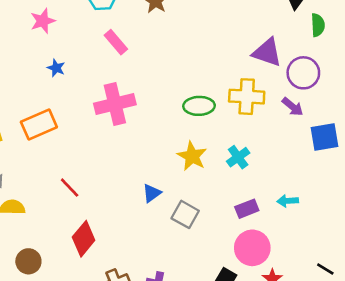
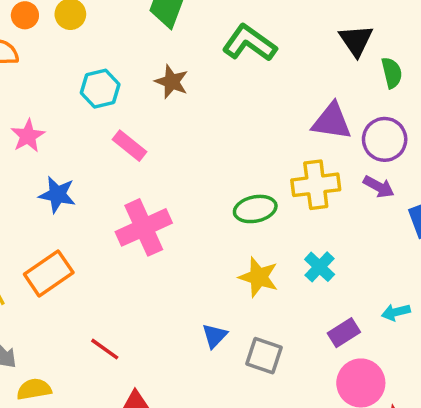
blue star: (56, 68) -> (57, 195), size x1.5

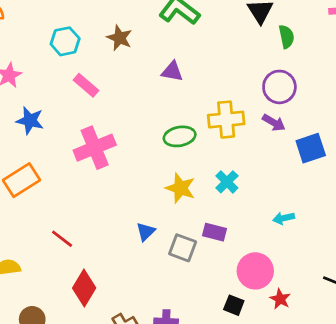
purple triangle: (332, 121) -> (172, 71), moved, size x0.7
purple rectangle: (344, 333) -> (215, 232), moved, turned 45

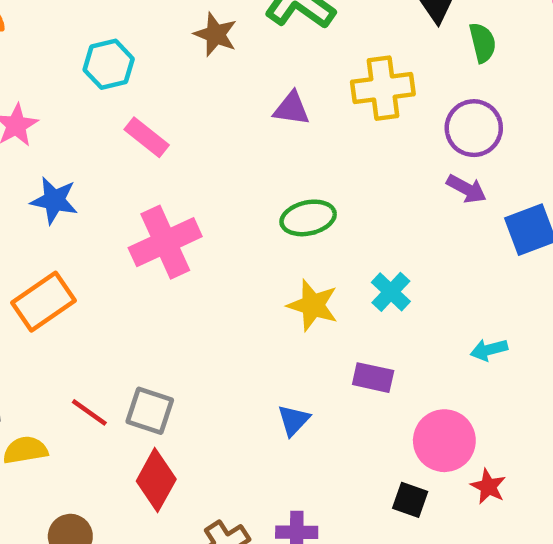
brown star: (119, 38) -> (216, 34), moved
yellow cross: (226, 120) -> (383, 88), moved
blue triangle: (146, 232) -> (294, 420), moved
red line: (62, 239) -> (89, 412), moved
gray square: (183, 248) -> (150, 411), moved

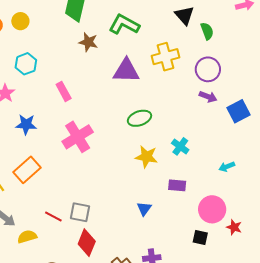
cyan hexagon: (109, 64) -> (26, 64), moved
purple triangle: (292, 109) -> (126, 71), size x1.6
pink rectangle: (147, 137) -> (64, 91), turned 30

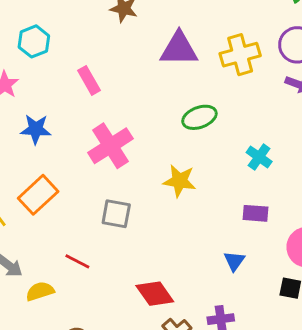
yellow cross: (165, 57) -> (240, 55), moved
yellow star: (146, 157) -> (180, 181), moved
blue triangle: (144, 209) -> (234, 261), moved
gray square: (80, 212) -> (116, 214), moved
red diamond: (87, 243) -> (155, 294), moved, turned -56

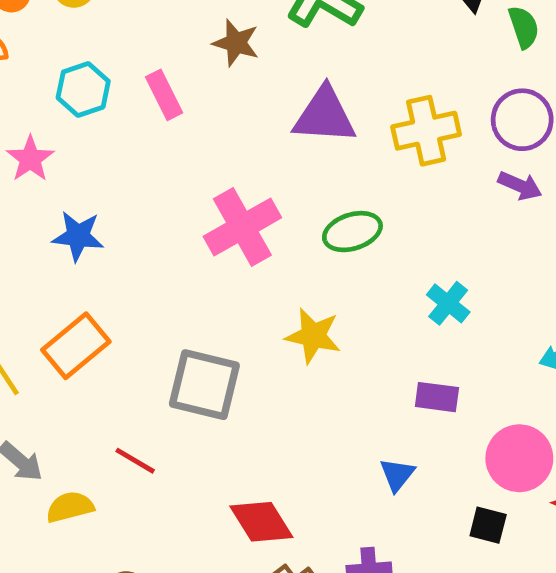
pink rectangle: (89, 80) -> (164, 95), moved
pink cross: (110, 146) -> (242, 227), moved
gray square: (116, 214) -> (204, 385), size x1.4

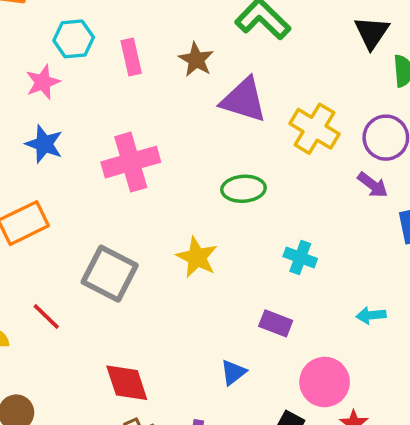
brown star: (236, 43) -> (196, 60), moved
yellow cross: (426, 131) -> (314, 129), turned 30
pink star: (30, 159) -> (43, 82), moved
pink cross: (242, 227) -> (131, 162), moved
cyan cross: (448, 303) -> (300, 257), turned -32

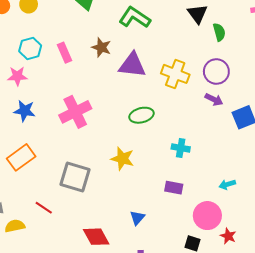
pink star: (43, 82) -> (17, 76), turned 30
cyan arrow: (371, 315) -> (227, 184), moved
blue triangle: (233, 372) -> (137, 218), moved

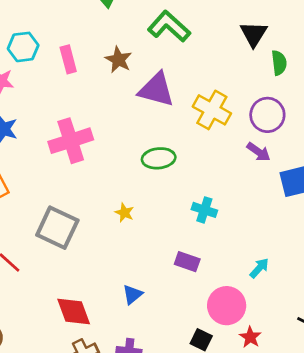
yellow star: (122, 159) -> (124, 213), size x0.6
cyan arrow: (227, 184) -> (259, 268), turned 140

